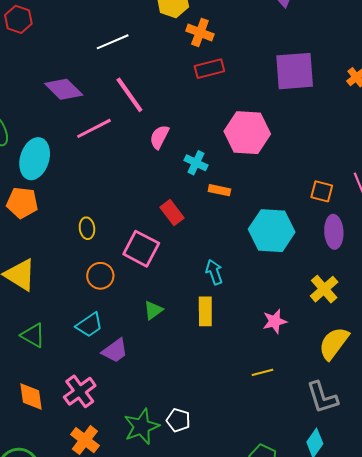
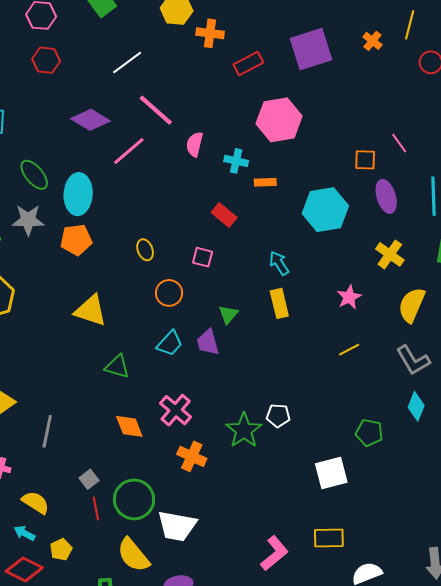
red hexagon: (18, 19) -> (46, 60), moved
red rectangle: (209, 69) -> (248, 63), moved
pink square: (141, 249) -> (203, 257), size x0.6
purple trapezoid: (115, 351) -> (208, 342), moved, turned 124

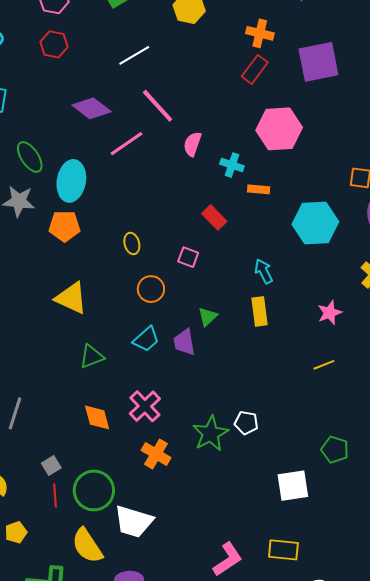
orange cross: (210, 33) -> (260, 33), moved
red rectangle: (248, 63) -> (255, 69), turned -32
green triangle: (117, 366) -> (92, 357), turned -44

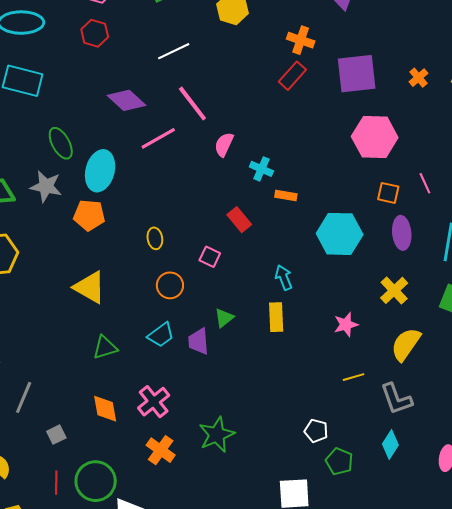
pink hexagon: (279, 129) -> (375, 137), moved
yellow line: (324, 365) -> (354, 377), moved
white pentagon: (246, 423) -> (316, 431), moved
gray square: (51, 466) -> (56, 435), moved

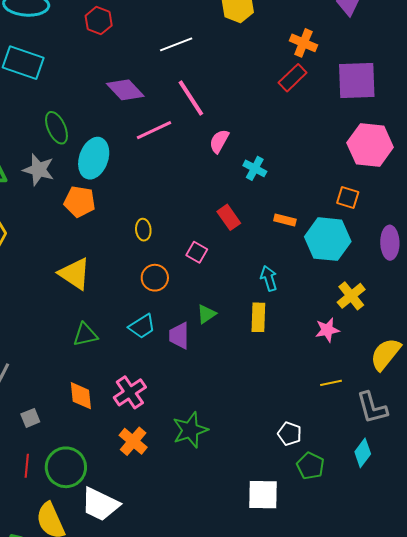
orange square: (388, 193) -> (348, 197), moved
orange rectangle: (286, 195) -> (285, 220), moved
yellow cross: (394, 290) -> (351, 296), moved

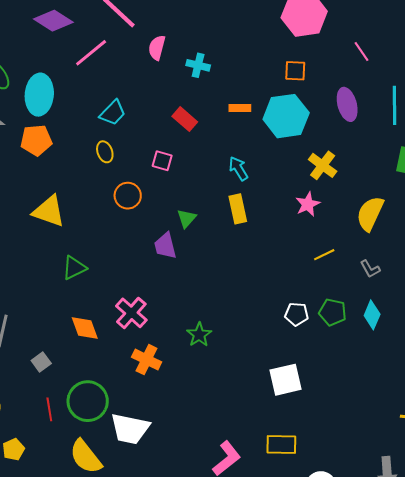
cyan trapezoid: (142, 326) -> (113, 113), moved
gray L-shape: (372, 408) -> (370, 269), size x0.6
green star: (190, 430) -> (199, 335), size x0.7
green pentagon: (310, 466) -> (332, 312), moved

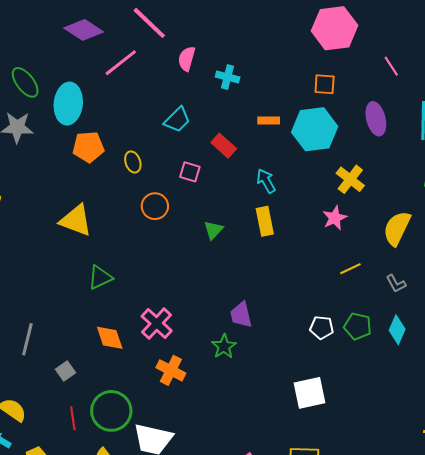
cyan trapezoid: (113, 113) -> (177, 120), moved
red rectangle: (185, 119) -> (224, 146), moved
orange pentagon: (36, 140) -> (88, 147), moved
purple trapezoid: (165, 246) -> (241, 315), moved

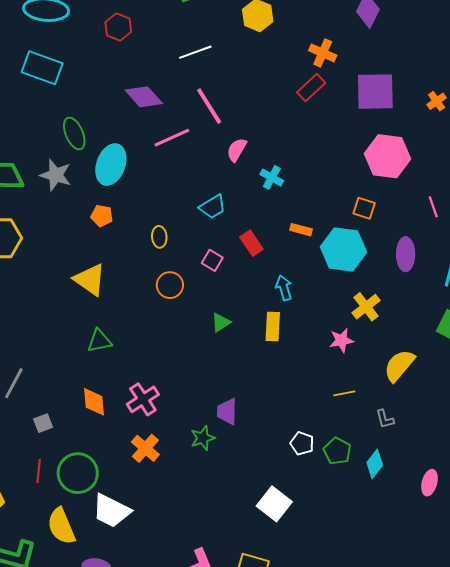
orange pentagon: (88, 147) -> (102, 216), moved, size x0.7
white square: (309, 393) -> (274, 504), turned 36

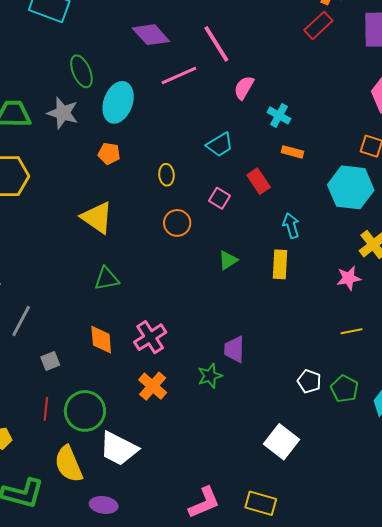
orange rectangle: (301, 230) -> (293, 152), moved

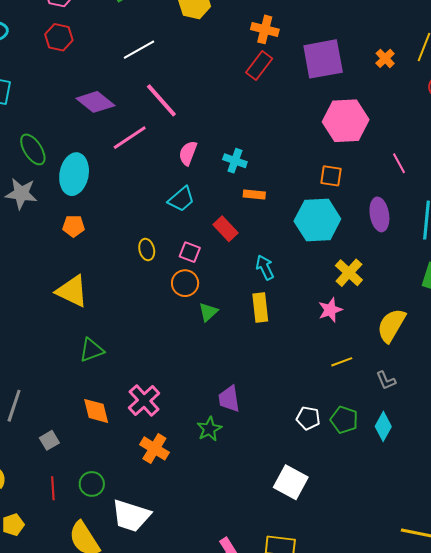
pink semicircle: (244, 88) -> (188, 153), moved
yellow ellipse: (166, 175) -> (147, 249), moved
orange circle: (177, 223) -> (185, 283), moved
green circle: (85, 411) -> (92, 484), size x0.6

